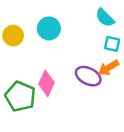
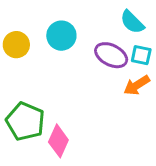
purple ellipse: (88, 76) -> (111, 55), moved
pink diamond: (47, 83) -> (58, 141), moved

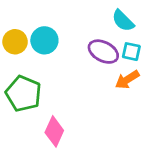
cyan circle: (61, 36) -> (44, 40), moved
green pentagon: (25, 121) -> (23, 94), moved

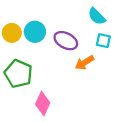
purple ellipse: (103, 52) -> (66, 41), moved
orange arrow: (127, 80) -> (85, 63), moved

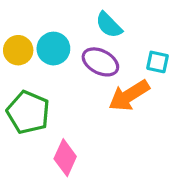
cyan semicircle: (97, 16) -> (109, 25), moved
orange arrow: (85, 63) -> (129, 96), size x1.4

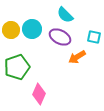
orange arrow: (129, 96) -> (77, 57), size x0.7
green pentagon: (28, 112) -> (17, 67), turned 30

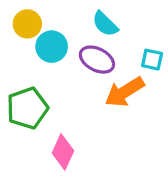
yellow circle: (11, 30) -> (27, 24), moved
orange arrow: (77, 57) -> (124, 92), size x1.4

